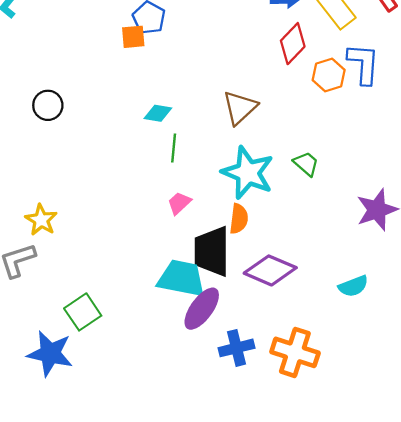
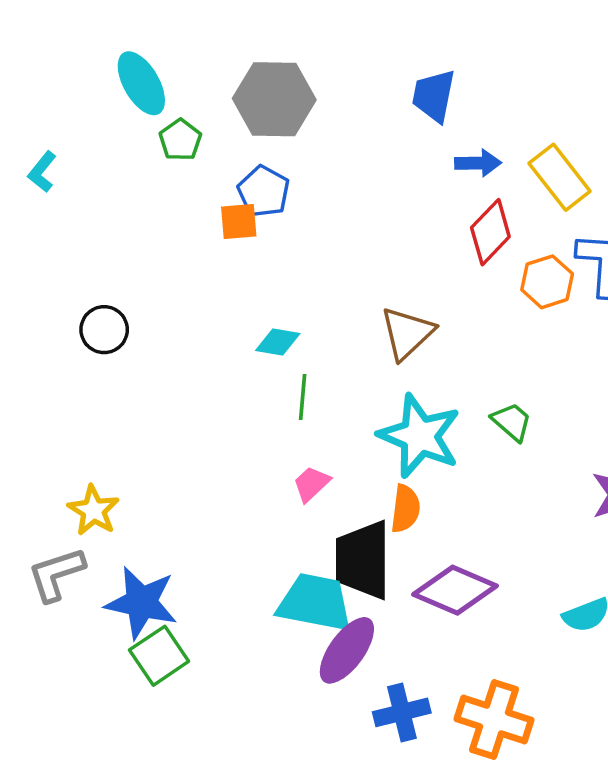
blue star: (50, 354) -> (141, 603), moved

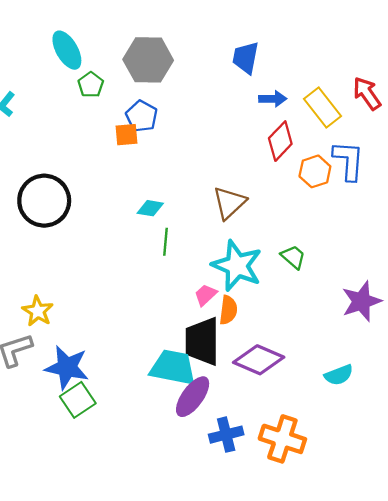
black circle: (104, 330) -> (44, 201), size x1.8
pink trapezoid: (311, 484) -> (206, 295), moved

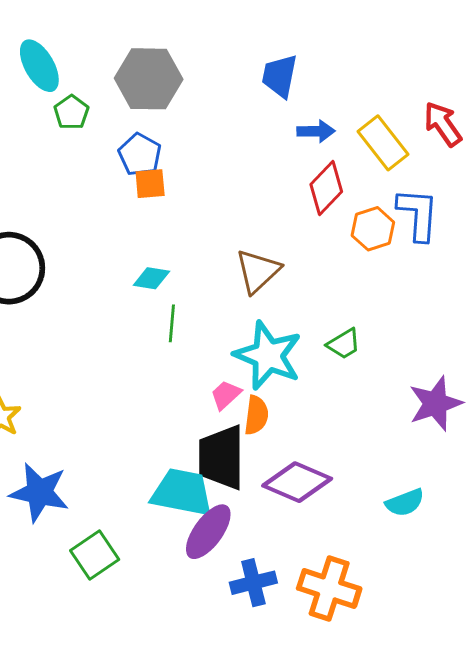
orange square: (126, 135) -> (150, 184), moved
green trapezoid: (293, 257) -> (344, 344), turned 108
green square: (78, 400) -> (95, 555), moved

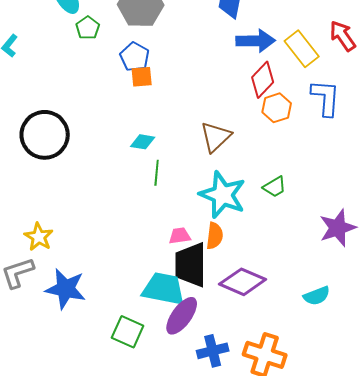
blue arrow: (316, 131) -> (256, 41), size x1.5
orange hexagon: (373, 229) -> (277, 108), moved
pink trapezoid: (226, 395) -> (180, 236), moved, turned 35
green square: (95, 555) -> (128, 332), moved, turned -32

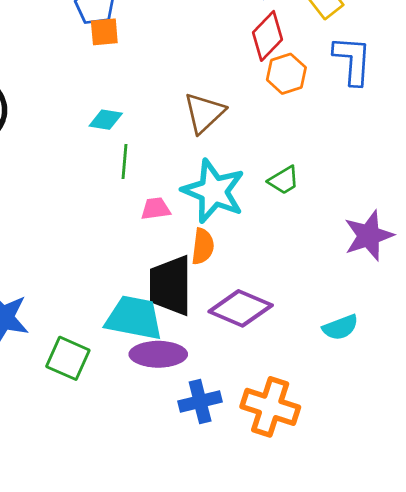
pink trapezoid: (180, 236) -> (156, 209), moved
purple ellipse: (182, 316) -> (158, 354), turned 54
green square: (128, 332) -> (68, 358), moved

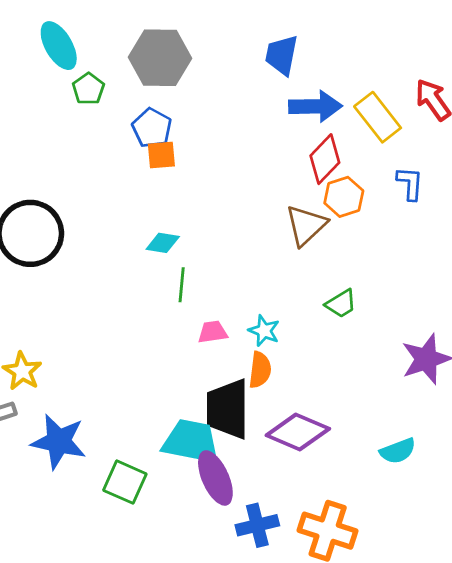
blue L-shape: (352, 60) -> (410, 183), size x0.7
brown triangle: (204, 113) -> (306, 225), moved
cyan star: (214, 191) -> (264, 331), moved, size x0.5
purple ellipse: (158, 354) -> (215, 478), turned 66

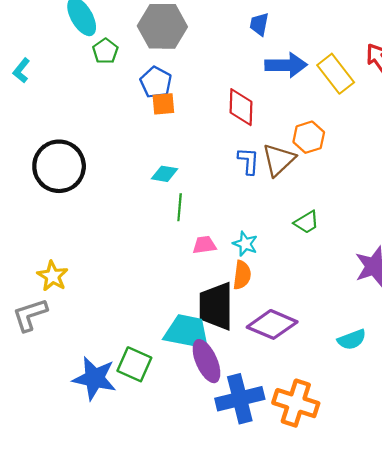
blue trapezoid: (282, 55) -> (259, 24), size x0.7
red diamond: (325, 159) -> (241, 107), moved, turned -42
blue L-shape: (410, 183) -> (248, 161), moved
blue star: (59, 441) -> (95, 378), moved
blue cross: (257, 525) -> (240, 399), size x1.4

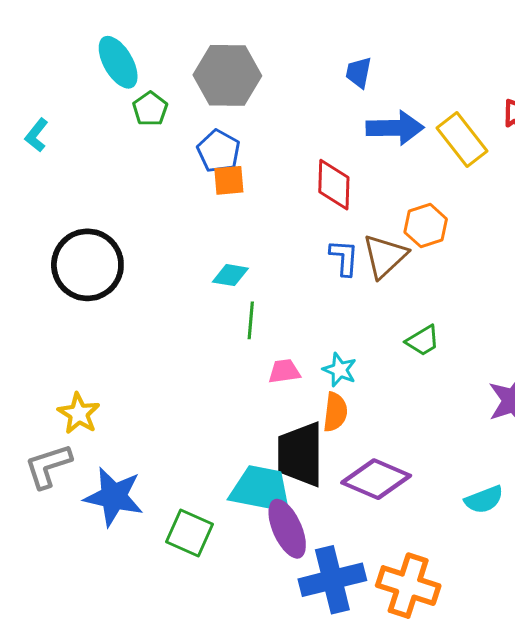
blue star: (95, 378) -> (114, 497), moved

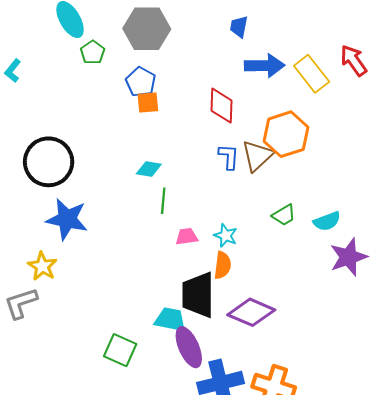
orange hexagon: (426, 226) -> (286, 134), size x1.5
cyan trapezoid: (261, 489) -> (170, 319), size x0.7
blue star: (114, 497) -> (67, 219), moved
cyan semicircle: (484, 500) -> (327, 221), moved

